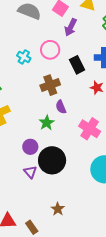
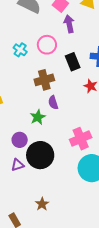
purple arrow: (71, 27) -> (69, 24), turned 138
pink cross: (90, 129) -> (81, 139), moved, turned 30
purple triangle: (30, 172) -> (18, 165), turned 48

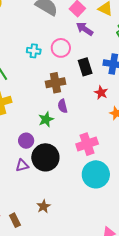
purple arrow: (69, 24) -> (85, 29), turned -48
cyan cross: (20, 50) -> (34, 51), turned -32

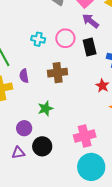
black rectangle: (85, 67) -> (90, 47), moved
purple semicircle: (63, 106) -> (24, 76), moved
black circle: (45, 157) -> (42, 146), size x0.7

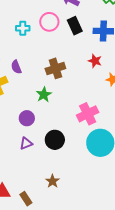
brown cross: (58, 73) -> (55, 68), moved
black circle: (42, 146) -> (55, 140), moved

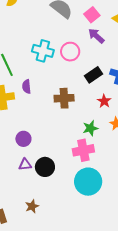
black rectangle: (75, 26) -> (94, 75), moved, turned 66
cyan cross: (23, 28) -> (43, 51), size x1.5
green star: (44, 95) -> (90, 128), moved
purple triangle: (26, 143) -> (25, 164), moved

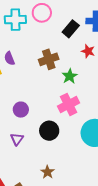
green star: (90, 128) -> (70, 76), moved
pink cross: (83, 150) -> (69, 104), moved
purple triangle: (25, 164) -> (17, 139), moved, turned -32

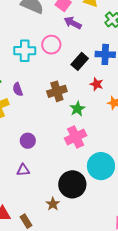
black circle: (49, 131) -> (72, 184), moved, size x1.4
purple triangle: (17, 139) -> (23, 170), turned 48

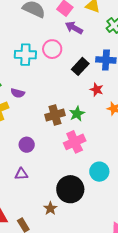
purple semicircle: (18, 89) -> (18, 93), turned -56
brown cross: (57, 91) -> (55, 115), moved
cyan circle: (101, 166) -> (99, 172), size x0.7

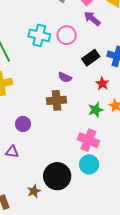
purple semicircle: (18, 93) -> (65, 77), moved
green star: (77, 114) -> (96, 110), moved
pink cross: (75, 142) -> (88, 140), moved, turned 35

